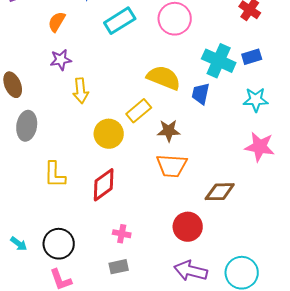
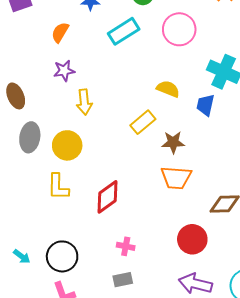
yellow semicircle: (164, 78) -> (168, 89), size x0.7
yellow circle: (109, 134) -> (67, 145), moved

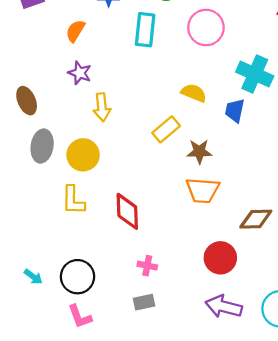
cyan rectangle: (124, 31) -> (145, 30), turned -52
purple star: (64, 71) -> (80, 73), turned 30
red diamond: (108, 197) -> (127, 211), turned -56

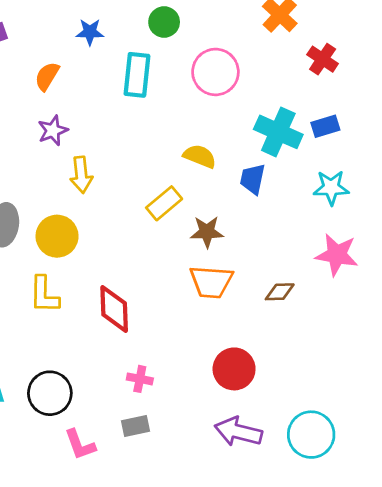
purple star: (80, 73) -> (53, 131), turned 30
brown diamond: (256, 219) -> (280, 292), moved, size x0.7
pink L-shape: (80, 317) -> (80, 445), moved

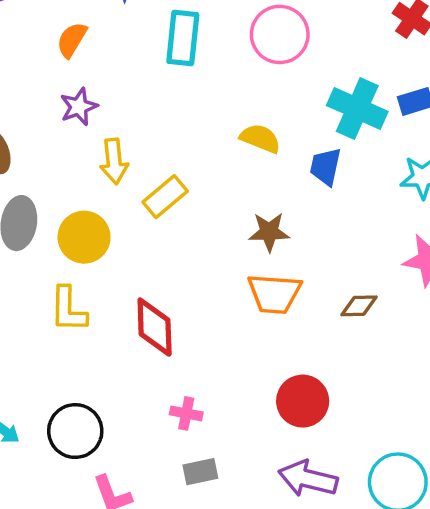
yellow rectangle: (164, 203) -> (165, 197), moved
gray rectangle: (136, 426) -> (200, 472), moved

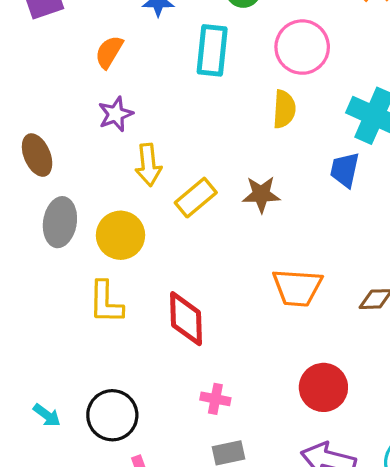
yellow semicircle: (260, 138) -> (284, 109), moved, turned 72
brown star: (269, 232) -> (261, 194), moved

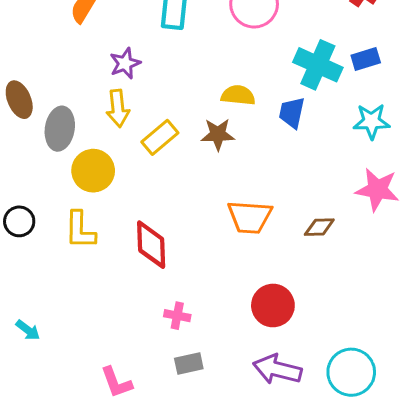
yellow semicircle: (284, 109) -> (238, 95), moved, turned -88
purple star: (116, 114) -> (125, 63), moved
gray ellipse: (60, 222) -> (60, 129), moved
black circle: (112, 415) -> (19, 221), moved, size x0.7

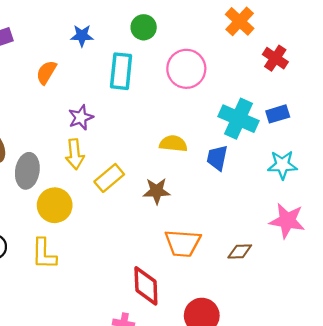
brown star: (218, 134) -> (157, 191), moved
red diamond: (151, 245) -> (146, 286), moved

